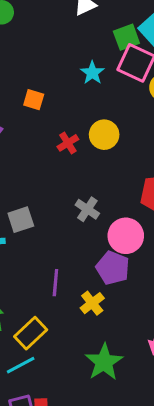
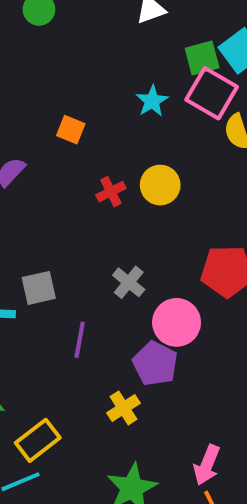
purple line: (55, 283) -> (80, 340), moved

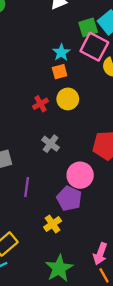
orange square: (71, 130) -> (60, 72), moved, turned -35
gray cross: (129, 282) -> (51, 144), moved

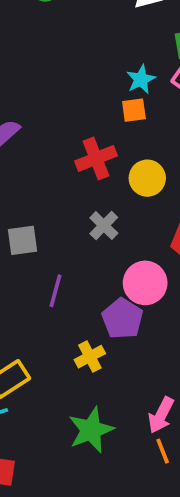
yellow circle: (68, 99) -> (147, 178), moved
red cross: (40, 104) -> (96, 158), size x1.5

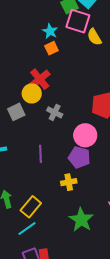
yellow circle: (147, 178) -> (32, 93), moved
gray square: (23, 240) -> (16, 112), moved
yellow cross: (90, 357) -> (69, 182), turned 35

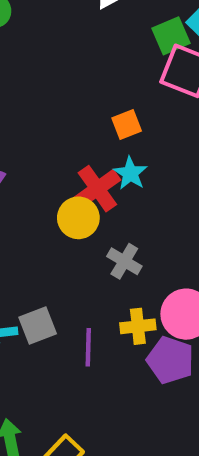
cyan star: (50, 31) -> (130, 173), moved
gray square: (16, 112) -> (38, 325), moved
yellow cross: (69, 182) -> (138, 326), moved

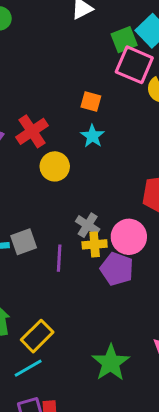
orange square: (127, 125) -> (91, 101), turned 35
red cross: (97, 189) -> (32, 131), moved
gray cross: (124, 261) -> (88, 225), moved

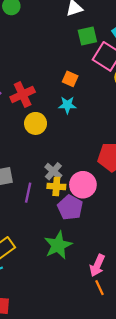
green square: (124, 40) -> (87, 36), moved
cyan star: (92, 136) -> (67, 105), turned 30
green star: (111, 363) -> (58, 245), moved

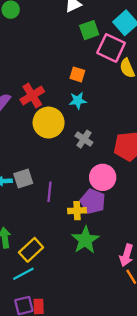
yellow circle: (36, 123) -> (49, 123), size x1.4
gray cross: (53, 171) -> (84, 139), moved
yellow cross: (56, 186) -> (77, 211), moved

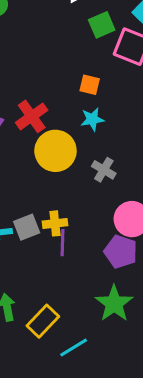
yellow cross: (77, 211) -> (55, 223), moved
cyan line: (23, 274) -> (74, 347), moved

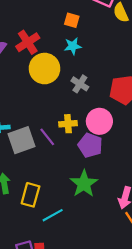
yellow cross: (55, 223) -> (68, 124), moved
gray square: (27, 227) -> (22, 140), moved, size x1.4
purple line: (63, 243) -> (47, 137), turned -42
yellow rectangle: (43, 321) -> (30, 195), turned -30

